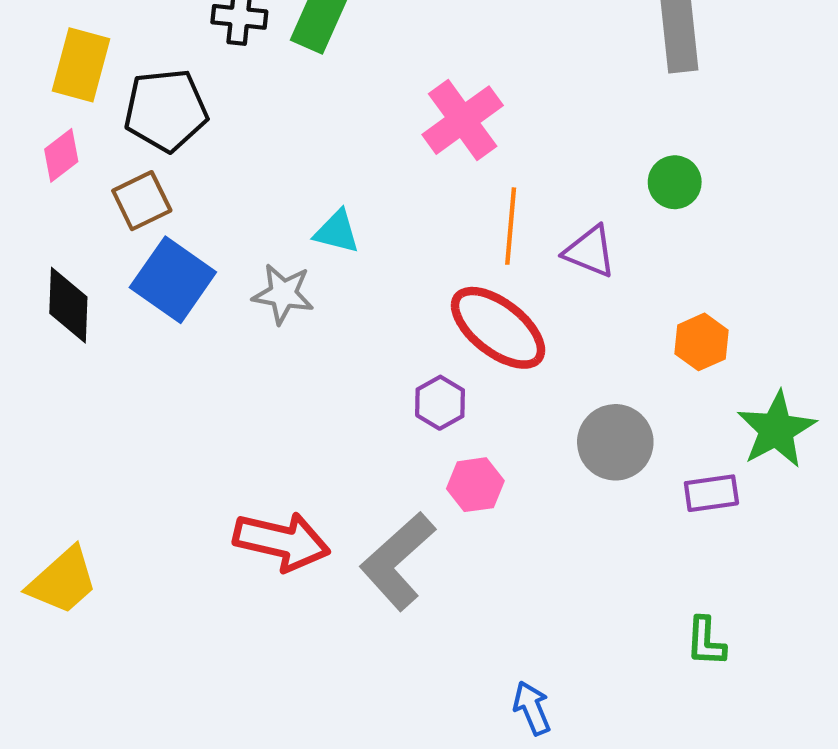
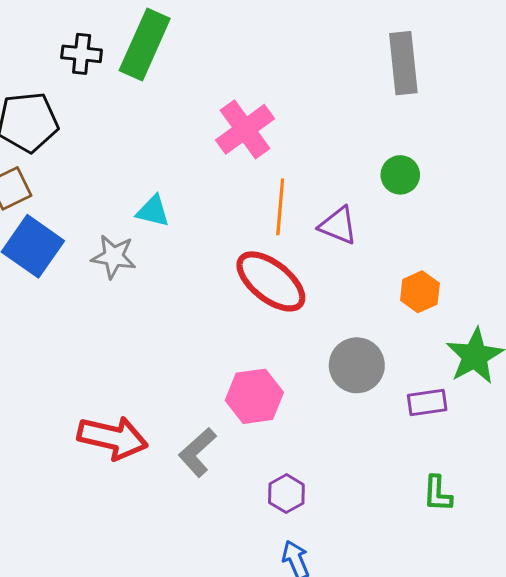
purple hexagon: (440, 403) -> (286, 494), moved
pink hexagon: (475, 485) -> (254, 396), size x1.4
gray L-shape: (398, 561) -> (197, 452), size x0.7
green L-shape: (706, 642) -> (437, 494), moved

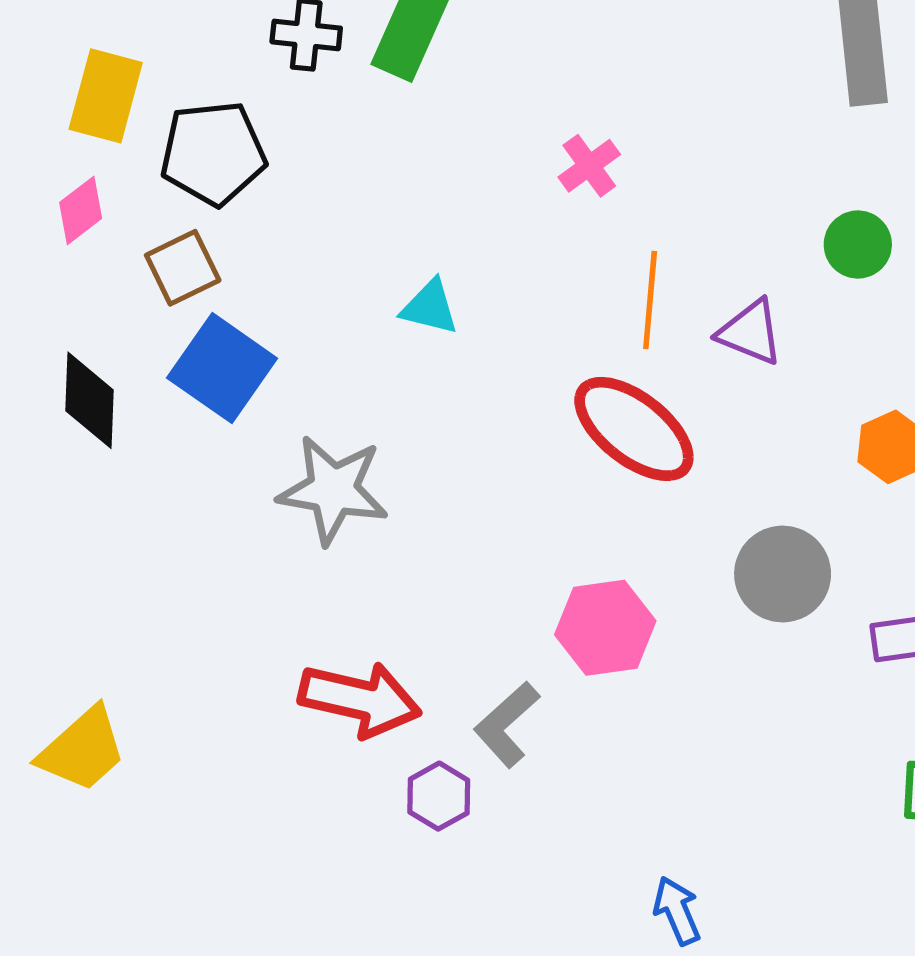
pink cross: (245, 129) -> (589, 166), size x0.6
gray star: (114, 257) -> (333, 490), moved, size x1.4
purple hexagon: (286, 494) -> (439, 796), moved

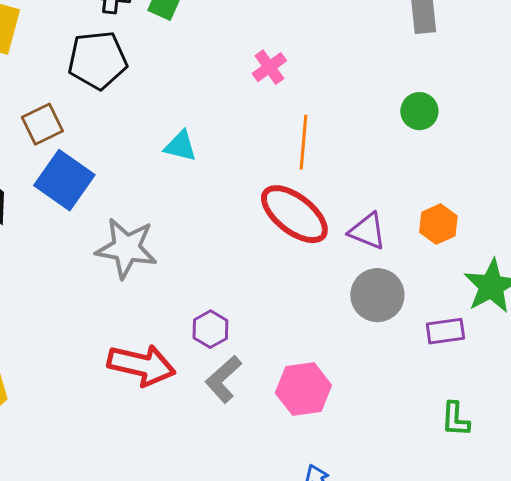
black pentagon: (213, 153) -> (97, 60), moved
purple triangle: (750, 332) -> (367, 231), moved
pink hexagon: (605, 628) -> (303, 389), moved
purple hexagon: (439, 796) -> (210, 329), moved

